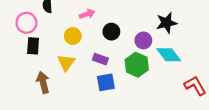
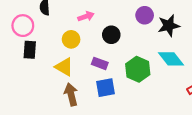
purple circle: (143, 40) -> (145, 15), moved
yellow triangle: (66, 62) -> (64, 67), turned -36
brown arrow: (43, 82) -> (71, 95), moved

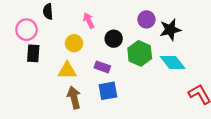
pink arrow: (86, 16) -> (89, 21), turned -98
yellow triangle: (64, 67) -> (67, 70), turned -30
green hexagon: (138, 69) -> (140, 53), moved

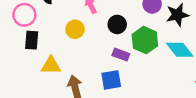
purple rectangle: (102, 67) -> (121, 55), moved
yellow triangle: (67, 70) -> (51, 65), moved

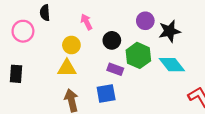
black rectangle: (32, 40) -> (16, 74), moved
yellow triangle: (51, 65) -> (67, 68), moved

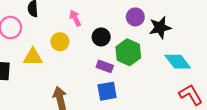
cyan diamond: (172, 65) -> (178, 62), moved
yellow triangle: (67, 68) -> (33, 57), moved
blue square: (106, 93) -> (107, 91), moved

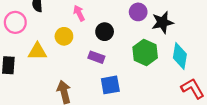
green hexagon: (128, 52) -> (145, 53), moved
cyan diamond: (178, 62) -> (180, 56), turned 48
purple rectangle: (105, 66) -> (96, 57), moved

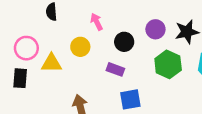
purple circle: (138, 12) -> (155, 29), moved
pink circle: (15, 22) -> (26, 48), moved

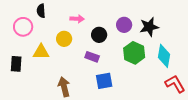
pink arrow: (97, 22) -> (77, 19), turned 120
pink circle: (26, 48) -> (23, 27), moved

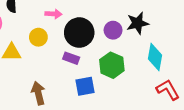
purple circle: (124, 25) -> (113, 30), moved
black circle: (99, 35) -> (79, 33), size x1.6
green hexagon: (134, 53) -> (112, 65), moved

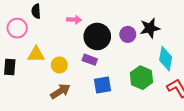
yellow circle: (38, 37) -> (59, 65), moved
green hexagon: (112, 65) -> (141, 78), moved
brown arrow: (38, 93) -> (60, 91), turned 72

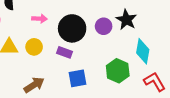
pink arrow: (74, 20) -> (40, 19), moved
black star: (150, 28) -> (126, 20), turned -30
yellow circle: (59, 65) -> (34, 47), moved

